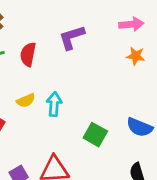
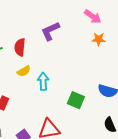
pink arrow: (131, 24) -> (93, 16), turned 48
yellow semicircle: (26, 100) -> (24, 71), moved

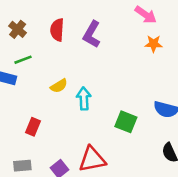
purple L-shape: (50, 31) -> (92, 34), turned -35
red semicircle: (20, 47) -> (57, 30), moved

